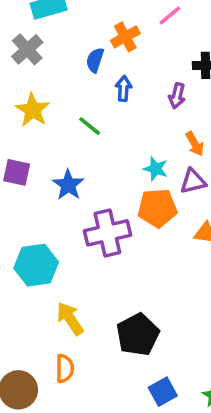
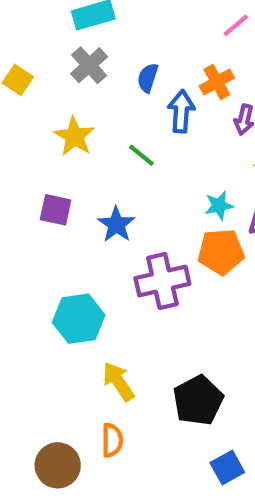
orange cross: (125, 37) -> (217, 82), moved
gray cross: (27, 49) -> (89, 65), moved
blue arrow: (124, 89) -> (181, 111), size x1.4
cyan star: (156, 169) -> (219, 206), turned -30

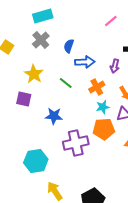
orange cross: (217, 82) -> (97, 87), moved
blue arrow: (181, 111) -> (85, 62), turned 84
purple square: (56, 210) -> (24, 99), moved
blue star: (116, 224) -> (54, 116), turned -30

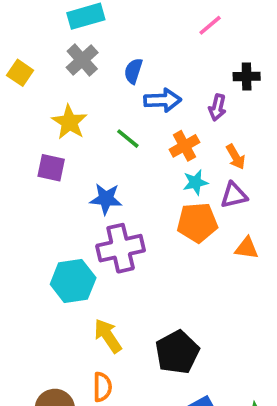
purple cross: (76, 143) -> (121, 248), moved

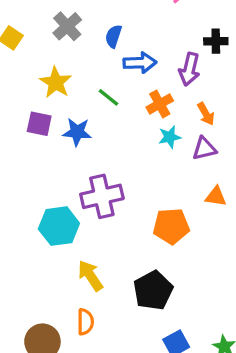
purple arrow: (217, 107) -> (189, 69), size x1.4
blue star: (106, 199) -> (77, 132), moved
orange pentagon: (197, 223) -> (171, 226), moved

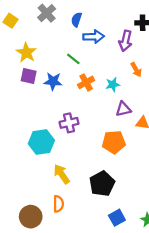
yellow star: (56, 82) -> (26, 53), moved
orange cross: (160, 104) -> (86, 82), moved
purple triangle: (204, 149) -> (123, 109), moved
purple cross: (102, 196) -> (69, 123), size x0.7

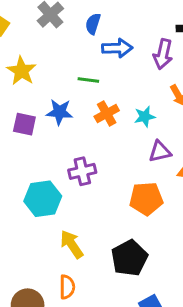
green line: (73, 59) -> (88, 80), turned -32
purple square: (29, 76) -> (24, 124), moved

